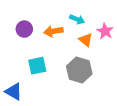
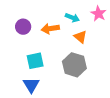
pink star: (105, 31) -> (98, 14), moved
blue triangle: (14, 92) -> (31, 85), moved, turned 30

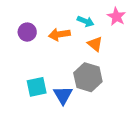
cyan square: (35, 61) -> (37, 87), moved
blue triangle: (31, 85) -> (63, 95), moved

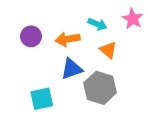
blue triangle: (63, 95) -> (72, 69), moved, turned 42

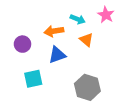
purple circle: (31, 36) -> (22, 44), moved
gray hexagon: (100, 88) -> (87, 87), moved

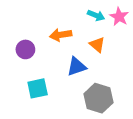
cyan arrow: (78, 19) -> (96, 15), moved
blue triangle: (57, 55) -> (77, 67), moved

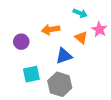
pink star: (119, 17) -> (99, 29), moved
gray hexagon: (98, 98) -> (60, 84), moved

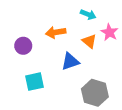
gray hexagon: (60, 84) -> (95, 93), moved

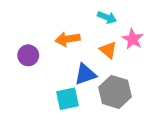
cyan square: (34, 82) -> (68, 99), moved
gray hexagon: (95, 93) -> (115, 92), moved

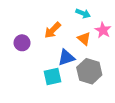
orange arrow: (68, 39) -> (53, 30), turned -36

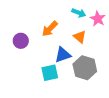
pink star: (103, 30) -> (98, 19), moved

